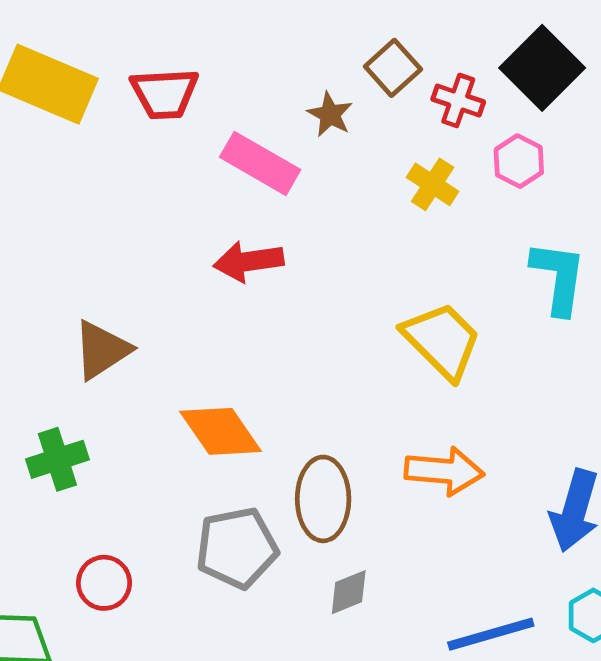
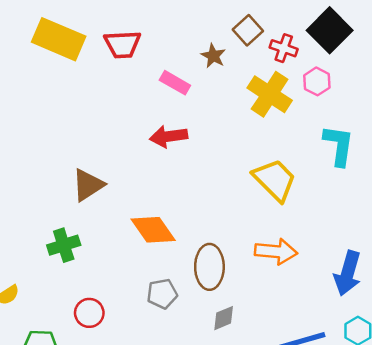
pink rectangle: (260, 163) -> (175, 83), size x0.7
yellow cross: (433, 184) -> (270, 94), size x1.6
gray pentagon: (237, 548) -> (162, 294), size x0.7

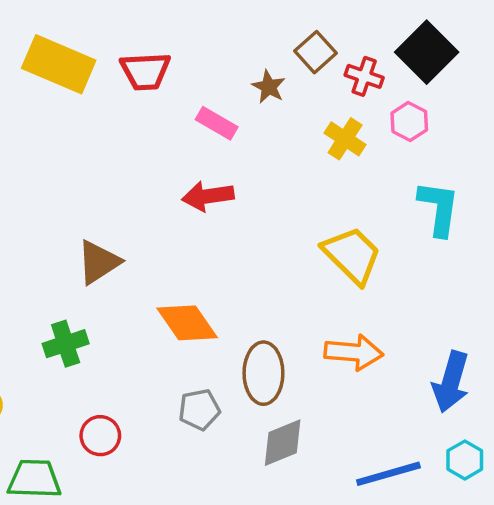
yellow cross: (270, 94) -> (345, 139), size x0.7
gray diamond: (224, 318) -> (283, 443), size x1.4

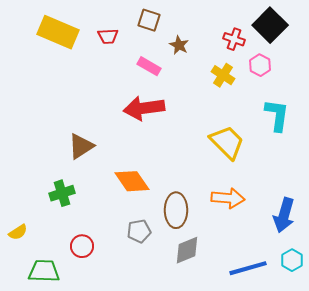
brown square: (316, 52) -> (149, 20), moved, turned -30
red trapezoid: (145, 71) -> (108, 36), size x0.7
red arrow: (208, 196) -> (144, 108), size x1.4

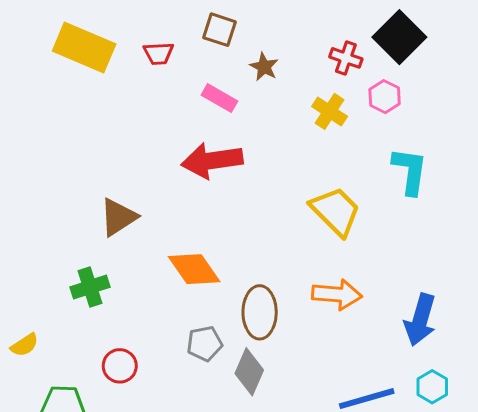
gray diamond: (187, 250) -> (249, 372), moved, turned -44

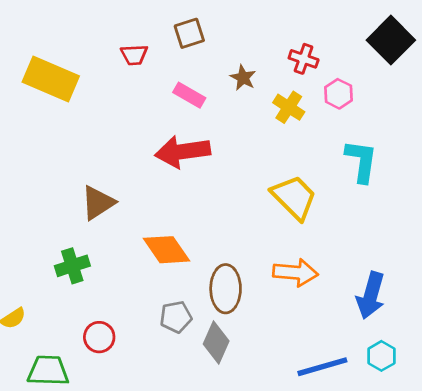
brown square: (219, 30) -> (189, 33), turned -36
black square: (399, 37) -> (391, 40), moved
yellow rectangle: (84, 48) -> (51, 79), moved
brown star: (264, 67) -> (243, 78), moved

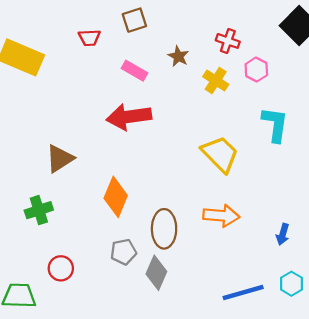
orange diamond: (166, 250) -> (116, 197), turned 57
blue arrow: (371, 295) -> (283, 234), size x0.6

